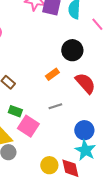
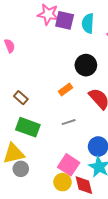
green rectangle: (15, 111) -> (28, 127), size x1.6
pink square: (28, 126) -> (69, 165), moved

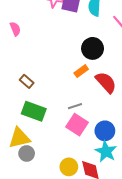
orange rectangle: (66, 90) -> (81, 71), moved
pink square: (69, 165) -> (77, 125), moved

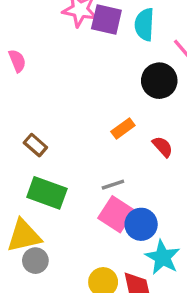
black circle: (93, 48) -> (159, 81), moved
red semicircle: (106, 82) -> (163, 147), size x0.6
blue circle: (105, 131) -> (141, 224), moved

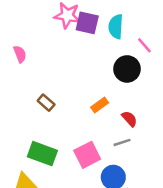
brown rectangle: (35, 145) -> (46, 103), moved
gray line: (113, 185) -> (122, 142), moved
pink square: (116, 214) -> (87, 155), moved, turned 30

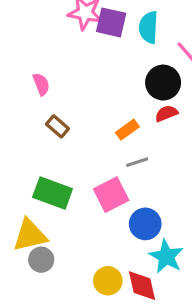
pink semicircle: (20, 54) -> (41, 84), moved
red semicircle: (129, 119) -> (166, 113), moved, turned -70
gray line: (122, 142) -> (137, 162), moved

